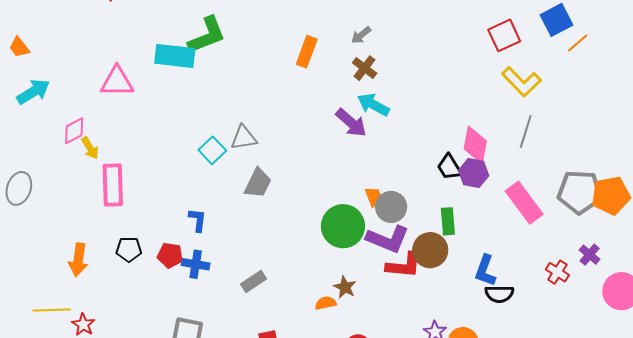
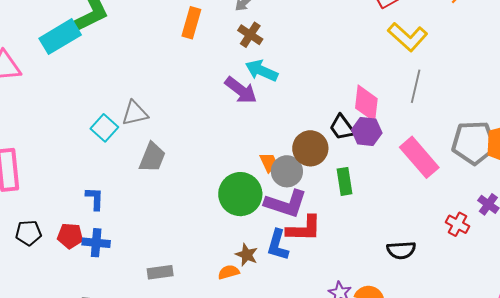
cyan rectangle: (175, 56) -> (60, 37), turned -33
brown circle: (430, 250) -> (310, 148), moved
blue L-shape: (485, 271) -> (278, 245), moved
gray rectangle: (253, 281) -> (160, 272), moved, turned 30

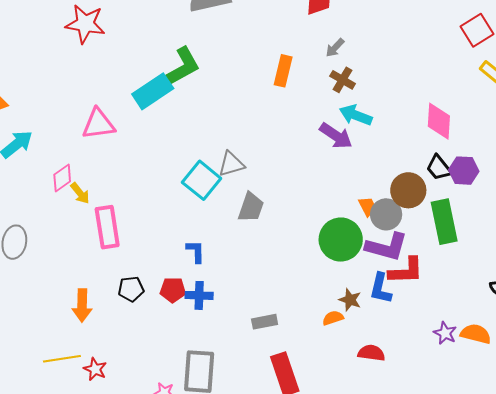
pink diamond: (366, 103) -> (439, 121), moved
cyan square: (104, 128) -> (202, 180), size x1.4
green rectangle: (345, 181) -> (444, 222), size x1.6

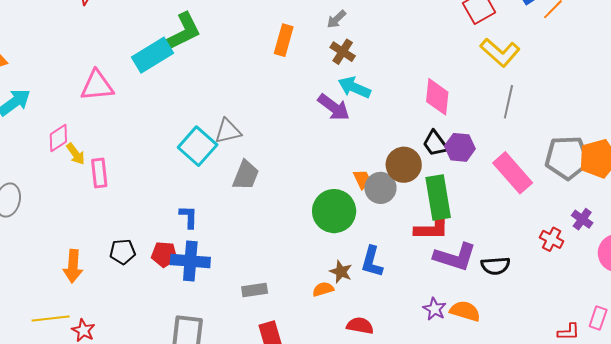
pink rectangle: (107, 227) -> (99, 173), moved, size x0.7
purple L-shape: (387, 247) -> (455, 257), moved
red L-shape: (406, 271) -> (432, 228), moved
blue cross: (199, 295) -> (190, 261), size x1.4

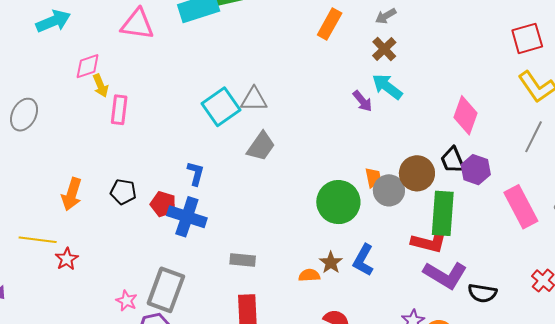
purple arrow: (334, 107) -> (362, 101), size x0.7

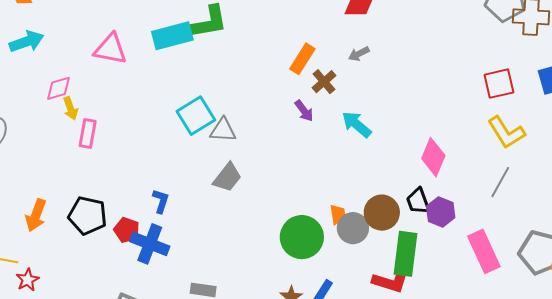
brown cross: (384, 49) -> (324, 82), moved
purple arrow: (362, 101) -> (304, 111), moved
cyan square: (221, 107) -> (196, 116), moved
black pentagon: (123, 192) -> (88, 216), size x1.5

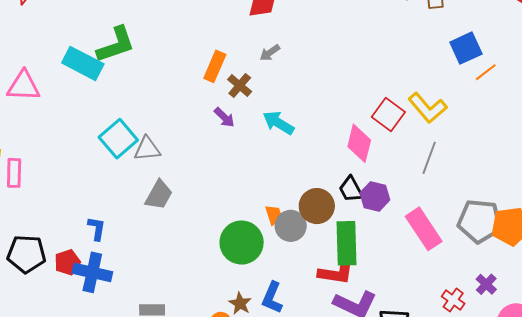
cyan rectangle: (172, 36) -> (83, 63), turned 51
red square: (499, 84) -> (388, 115), moved, turned -32
red pentagon: (127, 230) -> (67, 262), turned -30

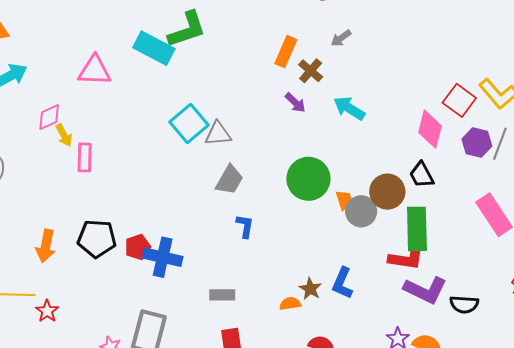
purple hexagon: (375, 196) -> (477, 143), moved
blue L-shape: (97, 228) -> (245, 226), moved
green circle: (242, 243) -> (308, 179), moved

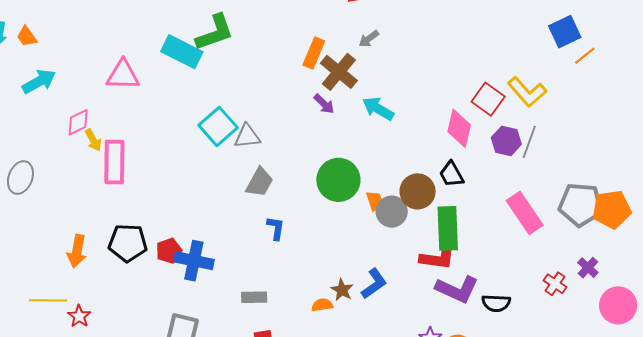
brown cross: (311, 71) -> (339, 72), size x1.5
pink rectangle: (85, 157) -> (114, 162), size x1.5
blue L-shape: (342, 283) -> (374, 284), turned -148

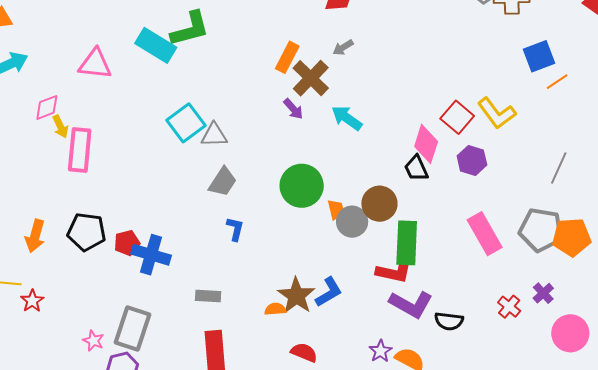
gray line: (529, 142) -> (559, 168), moved
black trapezoid: (451, 174) -> (416, 168), moved
brown star: (342, 290) -> (296, 296), size x1.6

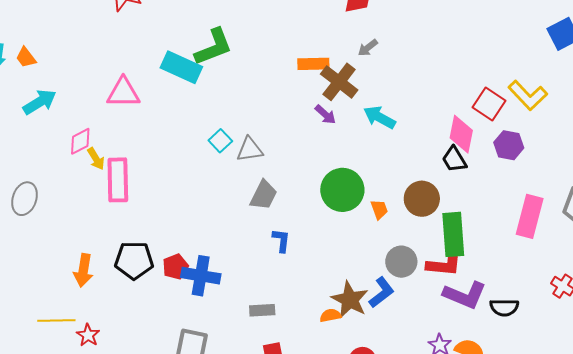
orange rectangle: (287, 57) -> (313, 64), turned 68
cyan square: (186, 123) -> (220, 141), size x0.6
gray circle: (352, 222) -> (401, 262), moved
pink rectangle: (485, 234) -> (530, 216), turned 51

